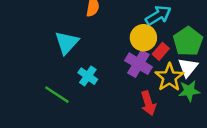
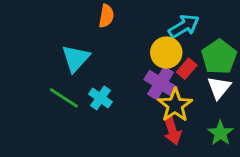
yellow star: (169, 77) -> (175, 105), moved
green star: (189, 91) -> (220, 133), moved, turned -30
green line: (57, 95) -> (64, 98), moved

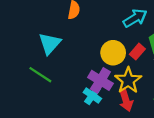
yellow circle: (166, 53) -> (113, 53), moved
purple cross: (160, 83) -> (100, 80), moved
cyan cross: (100, 98) -> (92, 95), moved

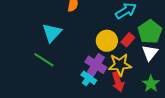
yellow star: (128, 80) -> (120, 65), turned 30

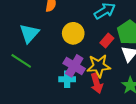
yellow circle: (107, 41) -> (73, 33), moved
cyan cross: (89, 78) -> (67, 79), turned -35

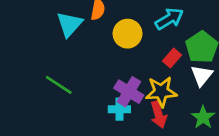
cyan triangle: (29, 33) -> (69, 24), moved
yellow circle: (73, 33) -> (128, 34), moved

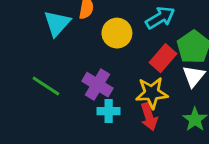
red rectangle: (172, 58) -> (163, 58), size x1.4
purple cross: (129, 92) -> (97, 85), moved

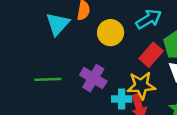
green line: (46, 86) -> (48, 79), turned -35
cyan cross: (109, 111) -> (122, 99), moved

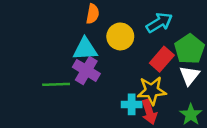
cyan triangle: (58, 24) -> (85, 49), moved, turned 45
purple cross: (93, 78) -> (86, 70), moved

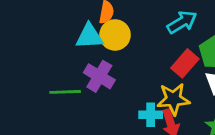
yellow circle: (120, 36) -> (115, 35), moved
cyan triangle: (85, 49) -> (89, 36), moved

